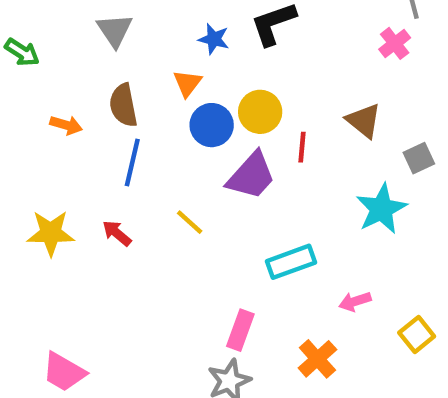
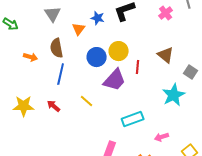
pink cross: (395, 43) -> (166, 13), moved
orange triangle: (187, 83) -> (79, 29), moved
gray square: (419, 158) -> (191, 72), turned -32

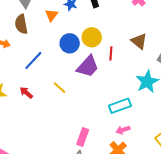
brown semicircle: (57, 48) -> (21, 24), moved
blue line: (61, 74) -> (33, 60), turned 30
cyan rectangle: (133, 119) -> (120, 106), moved
pink arrow: (162, 137) -> (123, 130), moved

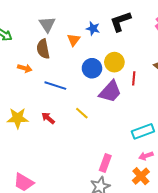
blue line: (33, 60) -> (55, 86), turned 65

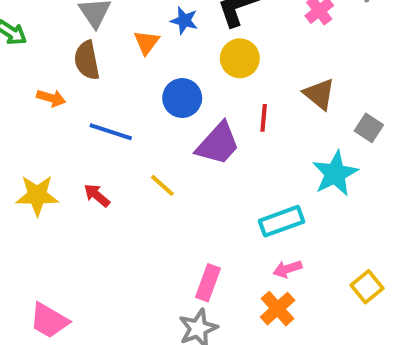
yellow circle: (114, 62) -> (240, 58), moved

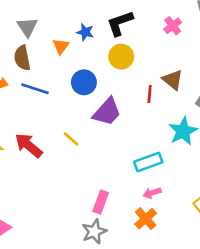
red line: (264, 118) -> (150, 94), moved
blue line: (111, 132) -> (35, 89), moved
red arrow: (97, 195) -> (29, 145), size x1.6

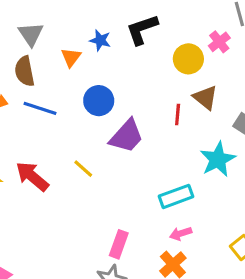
pink cross: (173, 26) -> (219, 42), moved
yellow circle: (121, 57) -> (188, 59), moved

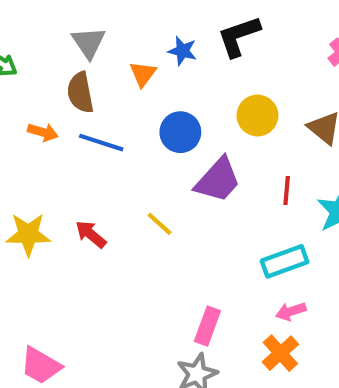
yellow circle: (188, 59) -> (257, 115), moved
red line: (178, 115) -> (287, 191), moved
red arrow: (32, 176) -> (91, 234), size x0.7

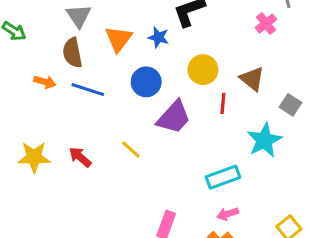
blue star: (182, 51) -> (158, 37), moved
orange triangle: (143, 74) -> (119, 39), size x1.4
red line: (287, 191) -> (223, 103), moved

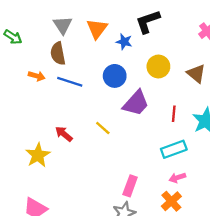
orange triangle: (119, 39) -> (97, 29), moved
red line: (223, 103) -> (174, 114), moved
yellow star: (34, 157) -> (38, 155), moved, turned -30

